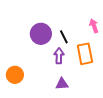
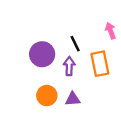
purple circle: (41, 34) -> (42, 54), moved
orange circle: (15, 75) -> (47, 96), moved

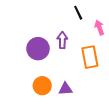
black line: (75, 44) -> (78, 13), moved
purple arrow: (69, 66) -> (62, 40), moved

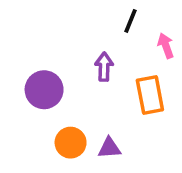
black line: (78, 13) -> (131, 21), turned 48
purple circle: (38, 49) -> (44, 90), moved

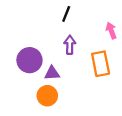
black line: (131, 21) -> (66, 14), moved
purple triangle: (109, 148) -> (52, 73), moved

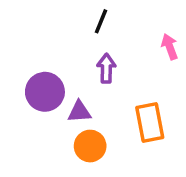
orange rectangle: (101, 64) -> (150, 123), moved
orange circle: (47, 96) -> (90, 146), moved

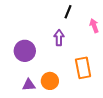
black line: (101, 21) -> (68, 12), moved
purple triangle: (79, 112) -> (29, 85), moved

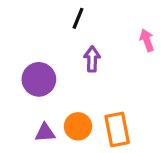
black line: (68, 12) -> (78, 18), moved
orange rectangle: (83, 68) -> (117, 129), moved

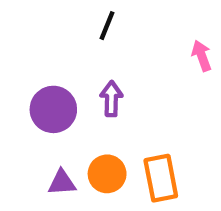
purple arrow: (92, 59) -> (111, 99), moved

